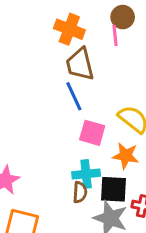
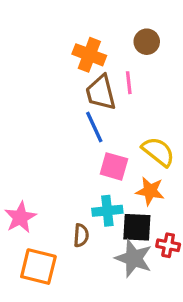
pink line: (115, 35) -> (129, 83), moved
brown semicircle: (80, 192) -> (81, 235), moved

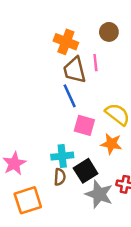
cyan cross: (107, 211) -> (62, 156), moved
black square: (137, 227) -> (86, 171), moved, turned -35
orange square: (38, 267) -> (28, 200), turned -32

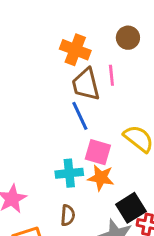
orange star: (111, 144) -> (101, 178), moved
cyan cross: (62, 156) -> (69, 173), moved
black square: (86, 171) -> (131, 208), moved

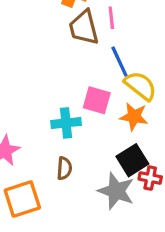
blue line: (80, 116) -> (119, 61), moved
orange star: (101, 178) -> (134, 117), moved

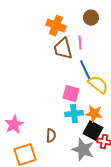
orange star: (134, 117) -> (94, 114), moved
cyan cross: (66, 123) -> (74, 114), moved
black square: (132, 160) -> (93, 131), turned -30

